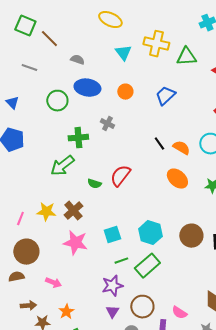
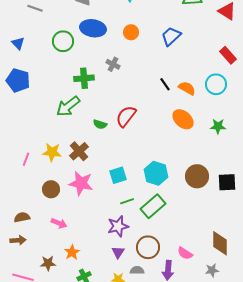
brown circle: (26, 252) -> (51, 189), moved, size x0.7
brown arrow: (28, 306) -> (18, 240), moved

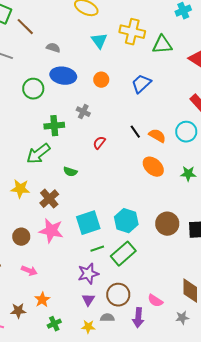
red semicircle: (126, 116) -> (99, 143), moved, size x0.6
yellow star: (52, 152) -> (20, 189), moved
cyan square: (118, 175) -> (88, 223), size x1.4

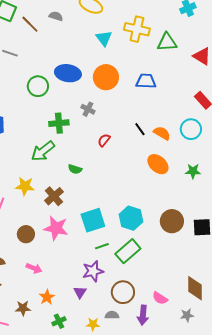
gray semicircle: (53, 48) -> (56, 16), moved
orange circle: (101, 80) -> (106, 77), size x1.6
blue trapezoid: (141, 84) -> (146, 81), turned 45
purple triangle: (88, 300) -> (80, 292), moved

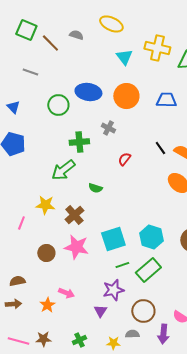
pink arrow: (34, 268) -> (66, 293), moved
orange star: (47, 297) -> (47, 305), moved
brown star: (23, 308) -> (43, 339), moved

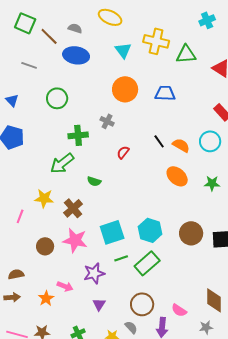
blue ellipse: (88, 92) -> (76, 55), moved
purple star: (113, 290) -> (94, 273), moved
gray semicircle: (132, 334) -> (131, 327), turned 48

